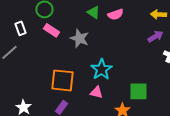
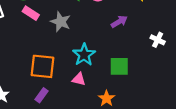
purple arrow: (155, 36) -> (119, 22), moved
green square: (138, 91) -> (119, 66), moved

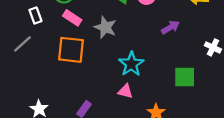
orange square: (42, 66) -> (71, 50), moved
green square: (119, 66) -> (185, 77), moved

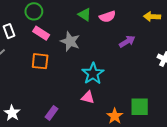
orange square: (71, 50) -> (40, 61), size x0.7
green square: (185, 77) -> (140, 107), moved

